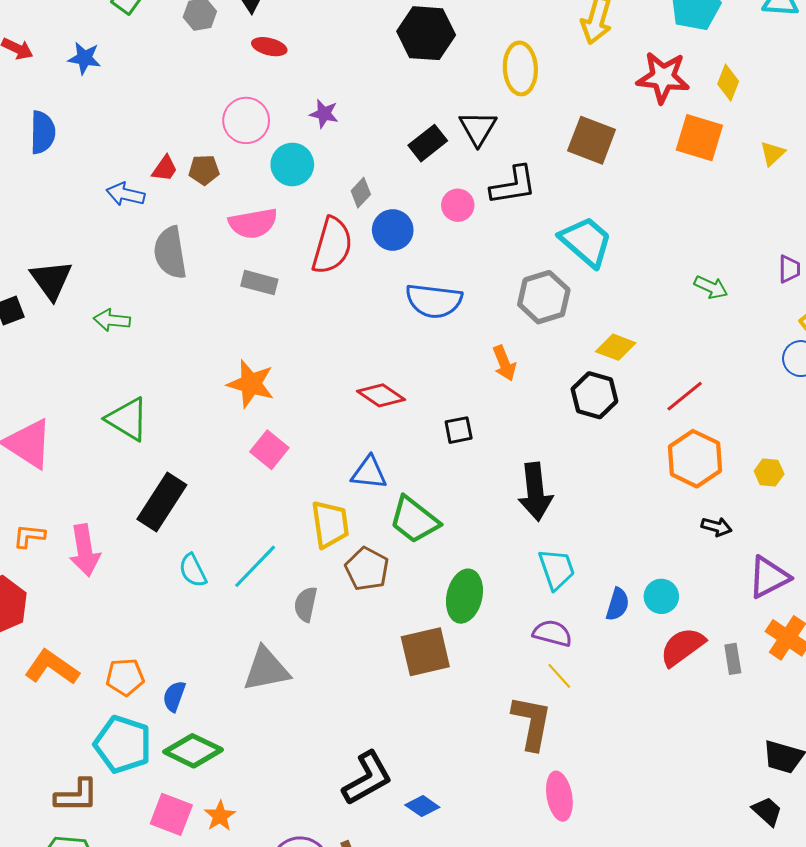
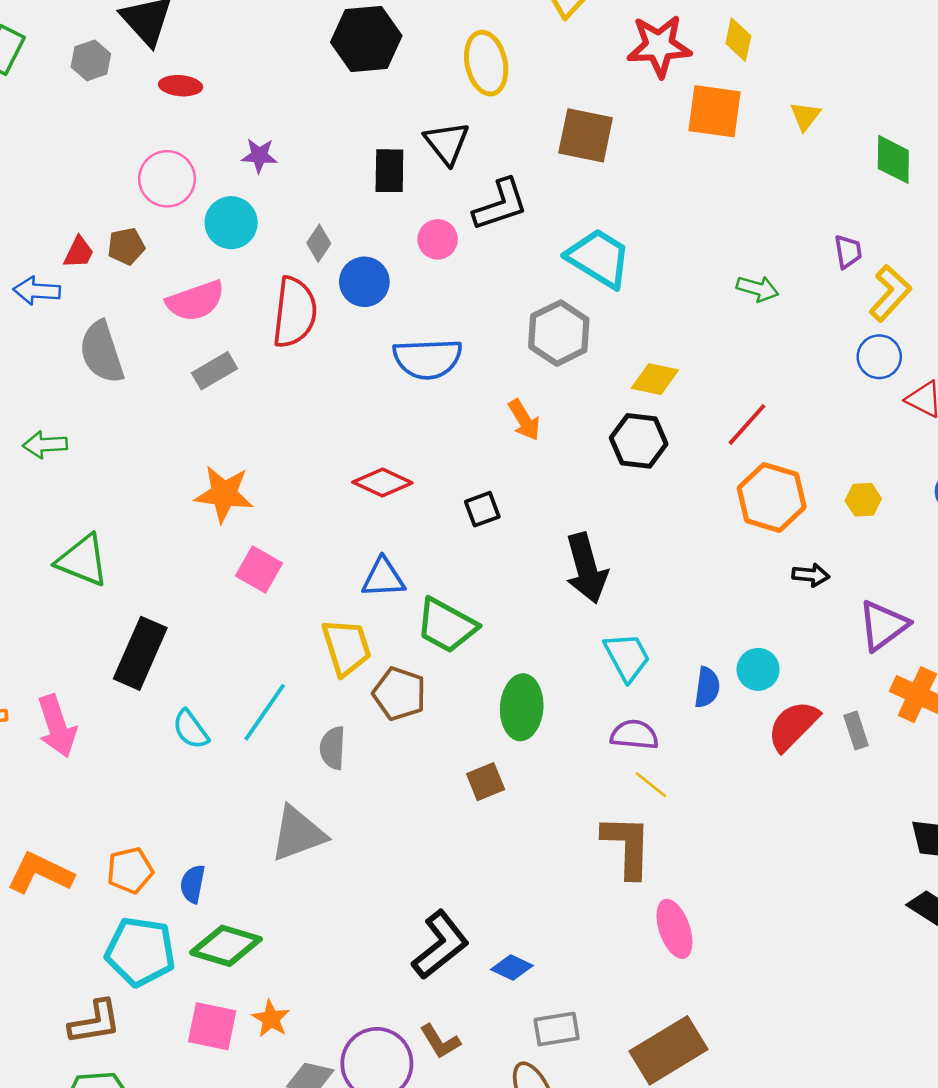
black rectangle: (428, 143) -> (389, 171), turned -42
gray rectangle: (259, 283) -> (215, 371), turned -36
brown square: (425, 652) -> (486, 782), size x0.6

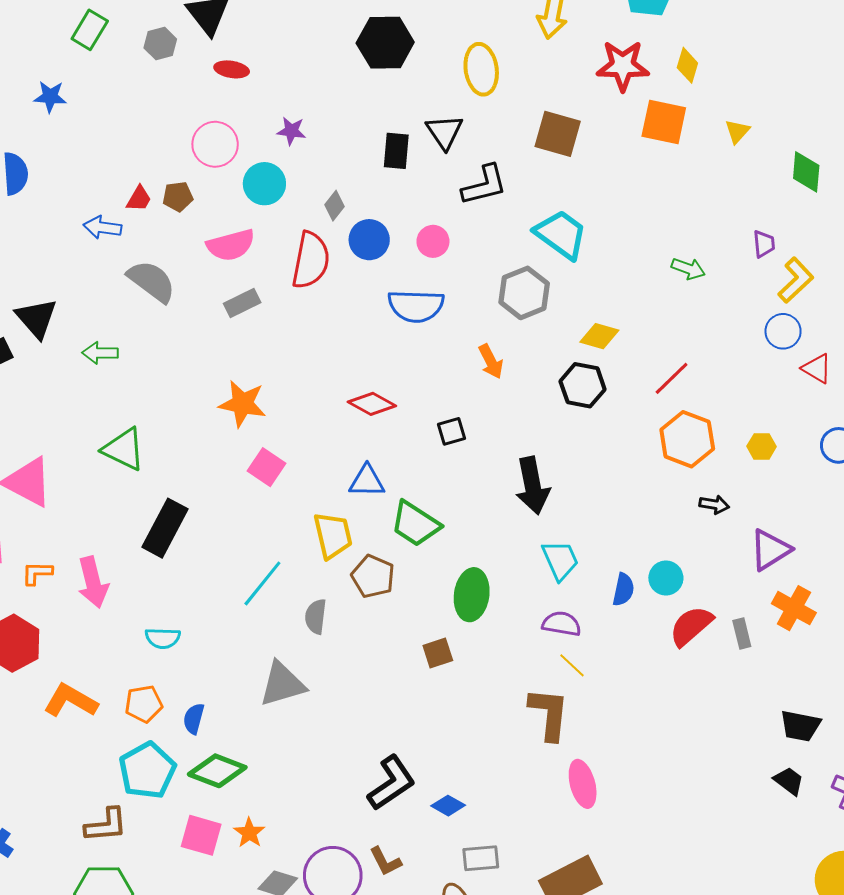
pink circle: (438, 239) -> (433, 241), moved
gray semicircle: (102, 352) -> (152, 281), turned 141
cyan semicircle: (191, 729) -> (163, 638), moved, turned -56
cyan pentagon: (140, 952) -> (147, 770), turned 30

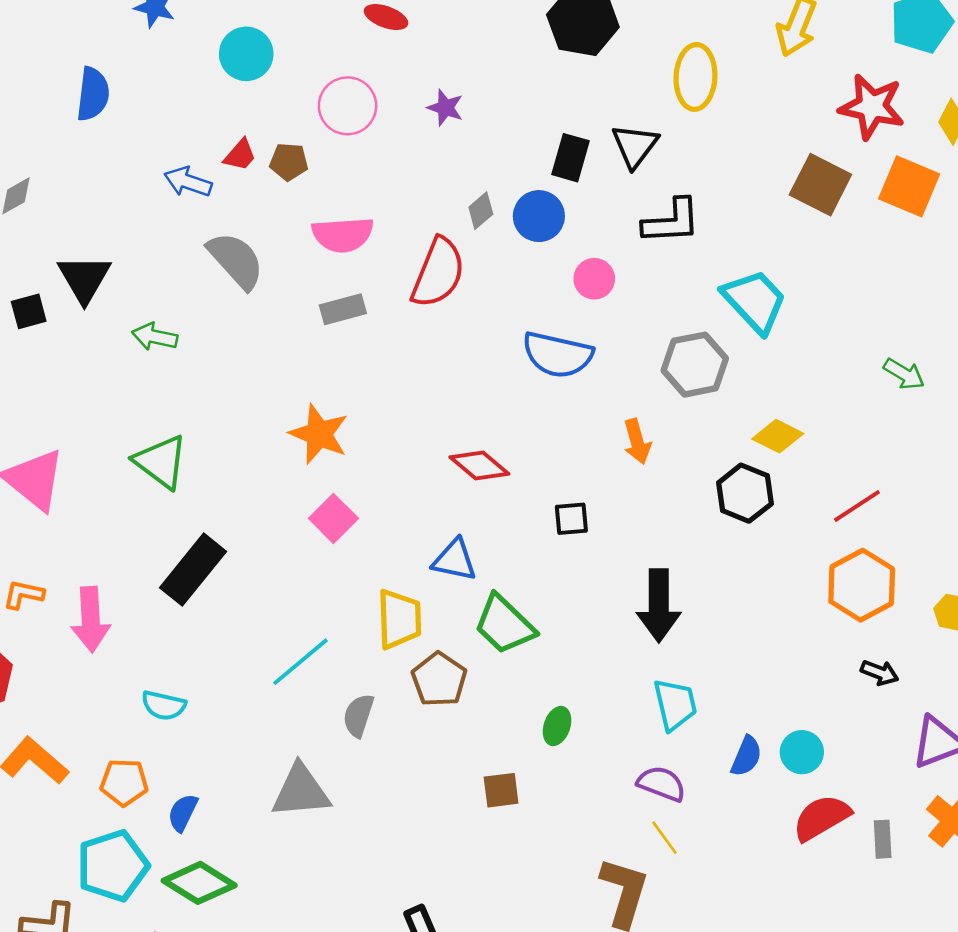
brown square: (558, 134) -> (820, 185), moved
cyan circle: (264, 184) -> (246, 54), moved
blue circle: (369, 240) -> (539, 216), moved
green ellipse: (472, 595) -> (557, 726), size x0.6

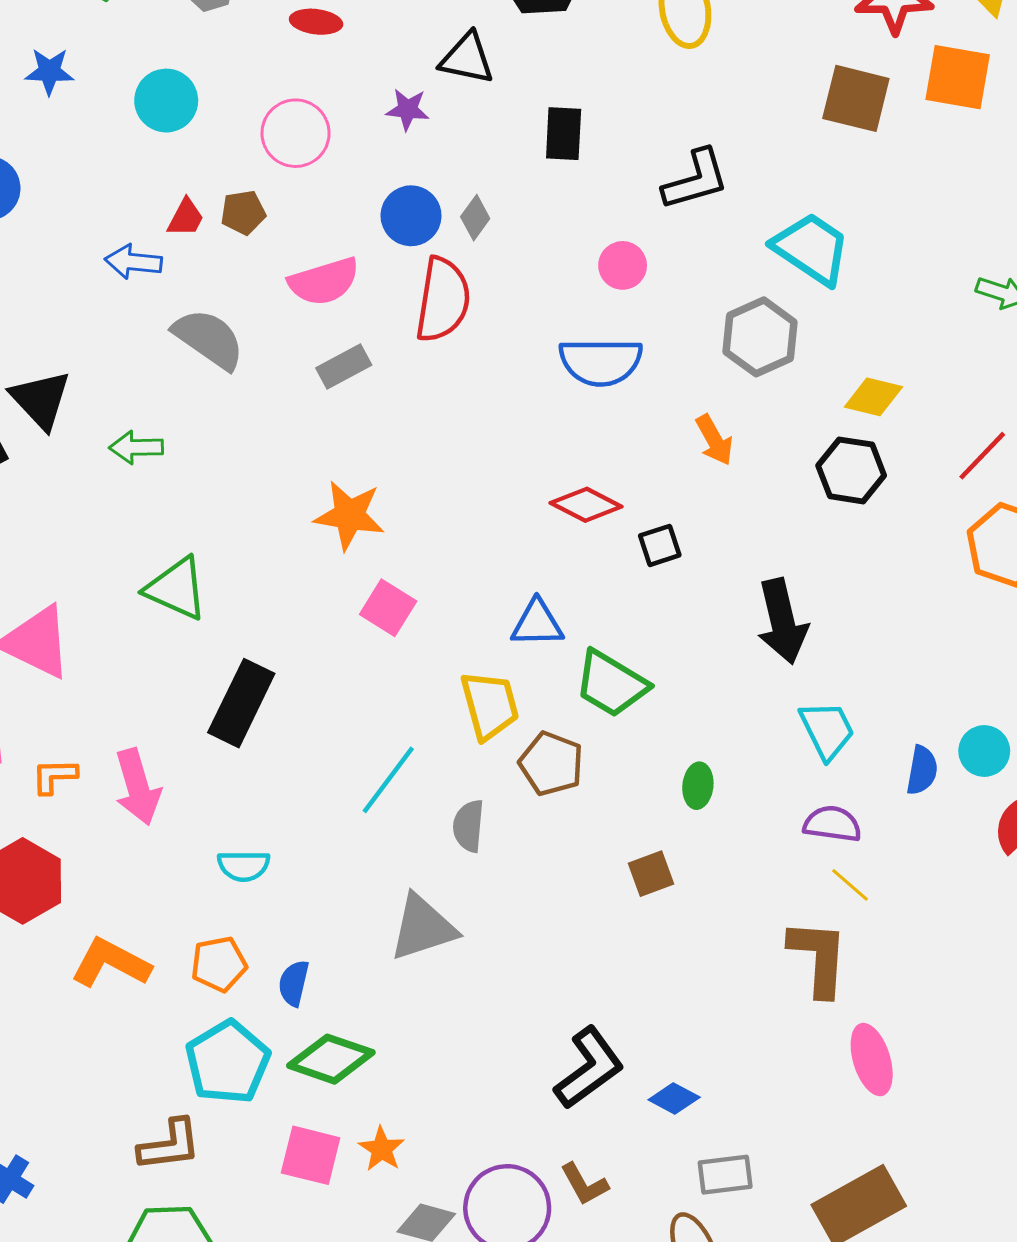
black triangle: (635, 146) -> (467, 58), moved, turned -42
blue circle: (539, 216) -> (411, 216), moved
red diamond: (479, 465) -> (586, 505), moved

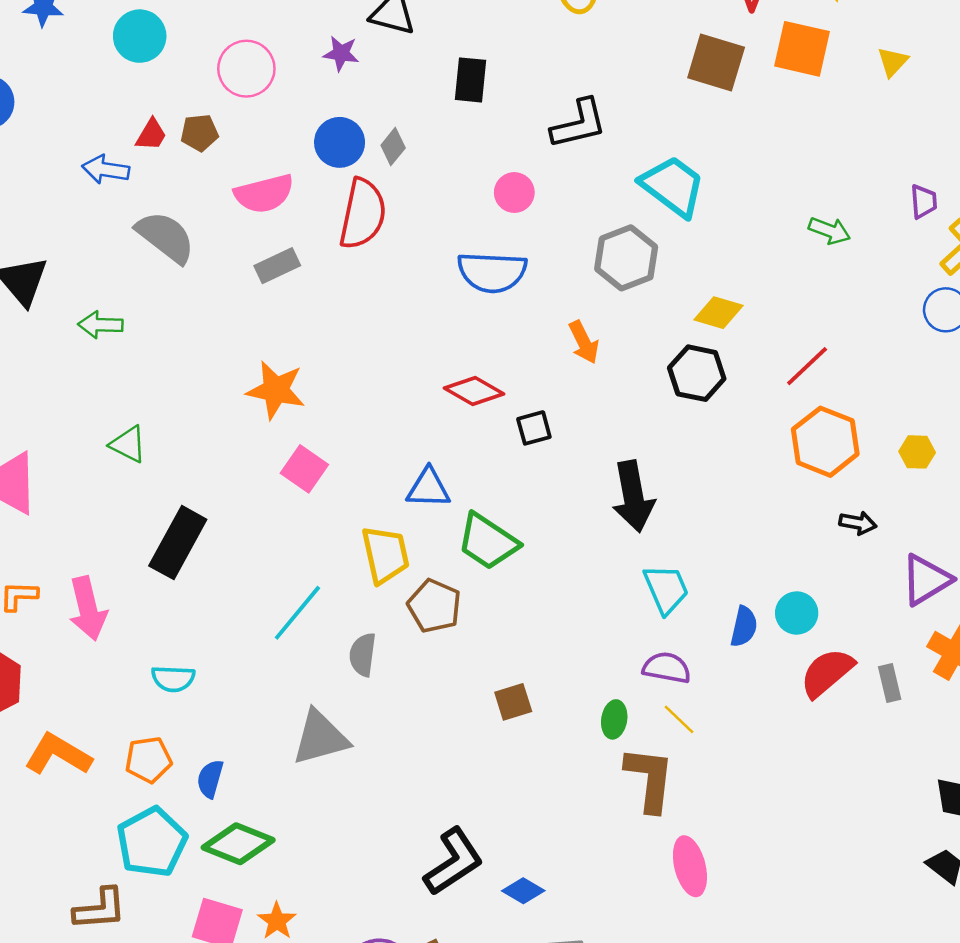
green triangle: (176, 589) -> (128, 444), size x0.7
green ellipse: (698, 786) -> (614, 719), moved

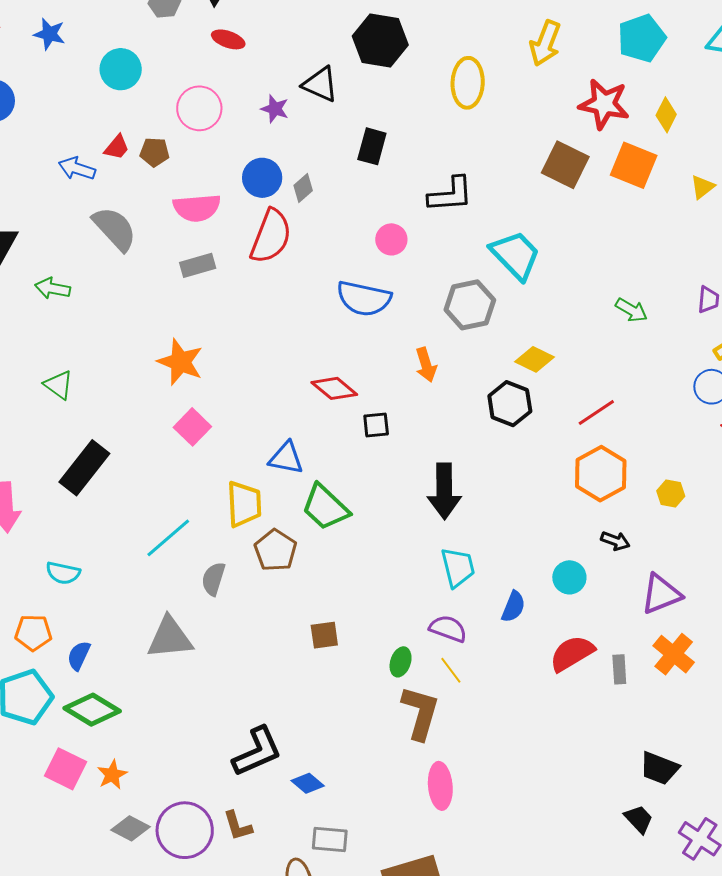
cyan circle: (797, 613) -> (569, 577), moved

